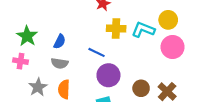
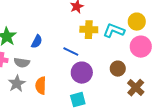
gray semicircle: (60, 63) -> (22, 63), moved
brown circle: (141, 88) -> (118, 69), moved

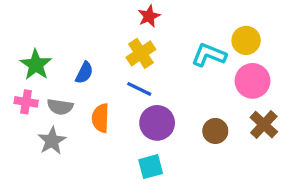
yellow cross: (89, 30) -> (141, 53), moved, turned -36
brown circle: (118, 69) -> (215, 131), moved
orange semicircle: (41, 86) -> (100, 118), moved
brown cross: (136, 88) -> (264, 125), moved

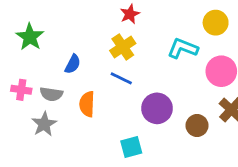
yellow circle: (246, 40) -> (216, 23), moved
green star: (36, 65) -> (30, 37), moved
purple circle: (157, 123) -> (157, 108), moved
brown circle: (215, 131) -> (197, 126), moved

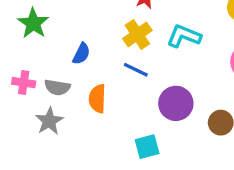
cyan L-shape: (183, 48) -> (184, 36), moved

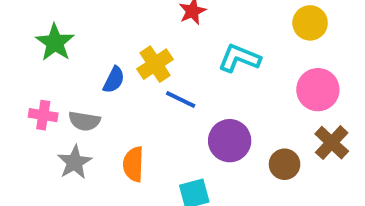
yellow cross: (137, 34) -> (155, 64), moved
orange semicircle: (97, 99) -> (133, 164), moved

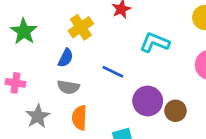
yellow cross: (155, 64) -> (81, 27), moved
gray semicircle: (84, 121) -> (68, 87), moved
brown circle: (285, 164) -> (175, 111), moved

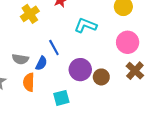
blue semicircle: (66, 58) -> (41, 63), moved
blue line: (113, 72) -> (54, 48), turned 35

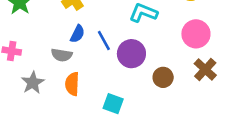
blue semicircle: (41, 63) -> (77, 34), moved
purple circle: (80, 70) -> (131, 54), moved
cyan square: (61, 98) -> (113, 104), turned 35

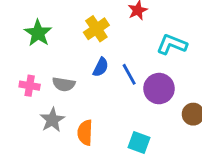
gray semicircle: (62, 55) -> (64, 84), moved
orange semicircle: (72, 84) -> (85, 133), moved

